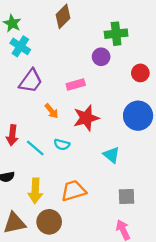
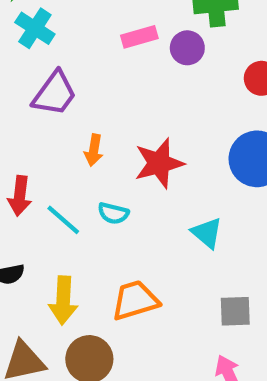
pink rectangle: (76, 84) -> (139, 37), moved
orange arrow: (51, 111) -> (94, 150), turned 49

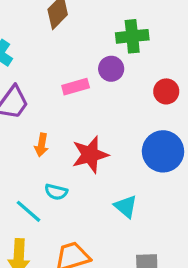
pink rectangle: (139, 37) -> (76, 87), moved
cyan line: (63, 220) -> (29, 211), moved

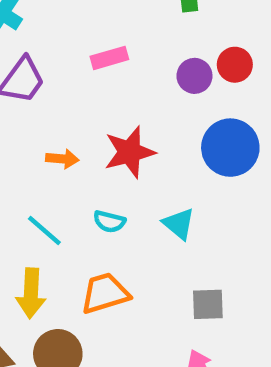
purple circle: (111, 69) -> (194, 76), moved
orange arrow: (41, 145) -> (62, 159), moved, turned -95
cyan semicircle: (56, 192) -> (109, 222), moved

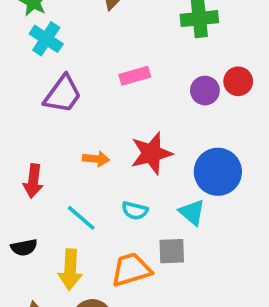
blue circle: (230, 148) -> (218, 172), moved
gray square: (208, 304) -> (172, 251), moved

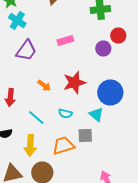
red circle: (238, 81) -> (118, 36), moved
orange arrow: (96, 159) -> (44, 86), turned 32

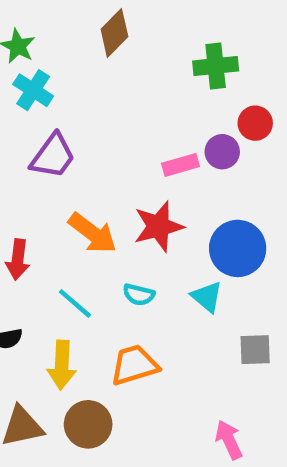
pink rectangle: (65, 40) -> (180, 165), moved
orange arrow: (44, 86) -> (92, 233), size x1.6
gray square: (85, 136) -> (255, 350), moved

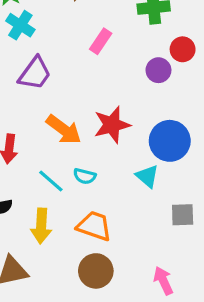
pink rectangle: (180, 165) -> (101, 41), moved, turned -40
cyan semicircle: (139, 295) -> (85, 176), moved
orange trapezoid: (134, 365) -> (94, 226), turned 36
brown circle: (88, 424) -> (96, 271), moved

